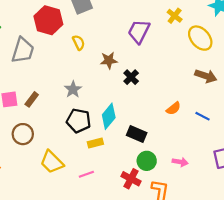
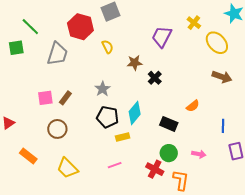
blue line: (202, 116) -> (223, 126), moved, turned 64
black rectangle: (137, 134) -> (169, 124), moved
yellow trapezoid: (52, 162) -> (67, 168), moved

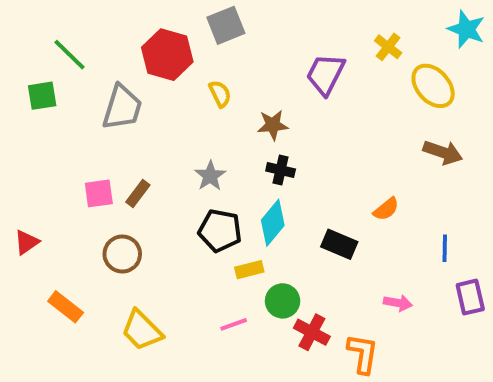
black cross: (155, 78) -> (281, 170), moved, turned -32
green circle: (169, 153) -> (283, 301), moved

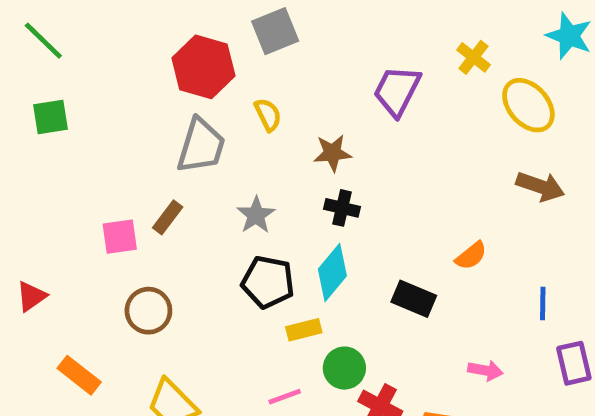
green line: (69, 55) -> (43, 41), moved
gray trapezoid: (122, 107) -> (201, 146), moved
brown rectangle: (138, 193) -> (168, 217), moved

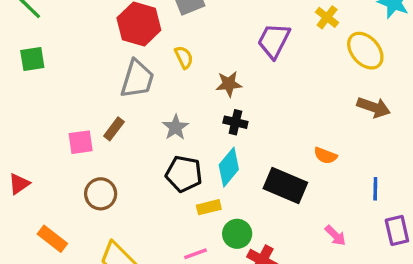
orange semicircle: (471, 256) -> (325, 156), turned 60
black rectangle: (414, 299) -> (285, 186), size x1.4
pink arrow: (485, 370) -> (335, 235), turned 35

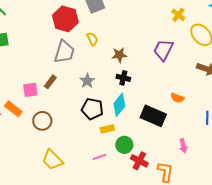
purple trapezoid: (274, 41) -> (163, 50), moved
pink arrow: (335, 235) -> (183, 146), turned 32
orange rectangle: (52, 239) -> (13, 109), moved

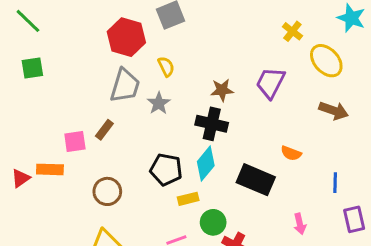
brown star: (119, 55) -> (222, 90), moved
black cross: (123, 78) -> (212, 124), size x1.5
gray star: (87, 81) -> (159, 103), moved
orange rectangle: (13, 109) -> (50, 169), turned -36
brown circle: (42, 121) -> (107, 191), moved

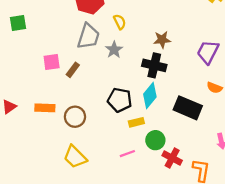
purple trapezoid: (270, 83) -> (208, 52), moved
pink square: (75, 141) -> (52, 62), moved
orange rectangle: (50, 169) -> (45, 108), moved

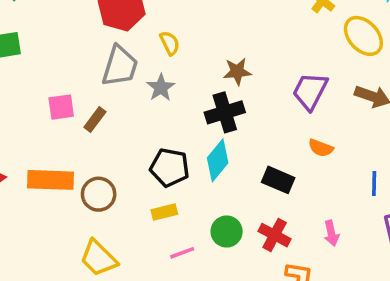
black cross: (154, 65) -> (225, 112), turned -30
orange rectangle: (45, 108) -> (51, 180), size x1.4
black rectangle: (188, 108) -> (278, 180), size x0.7
yellow rectangle: (136, 122) -> (164, 212), moved
red cross: (172, 158) -> (275, 235), moved

